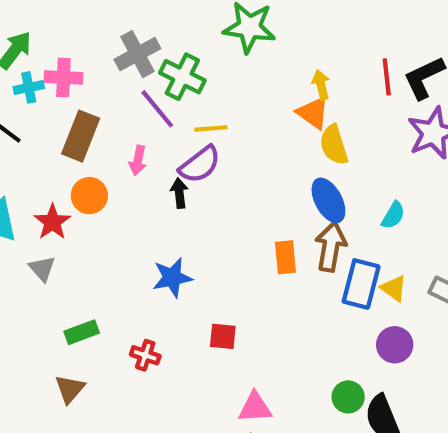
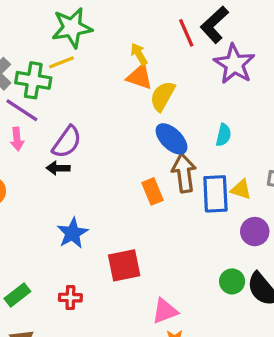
yellow line: (211, 128) -> (61, 62), moved
yellow semicircle: (334, 145) -> (163, 96), turned 64
pink arrow: (138, 160) -> (17, 139), moved
black arrow: (179, 193) -> (58, 168), turned -65
red square: (223, 336) -> (124, 265), size x1.5

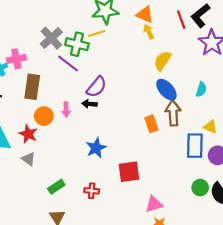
orange triangle: (140, 77) -> (145, 15), moved
pink arrow: (17, 139) -> (66, 109), moved
blue rectangle: (215, 194) -> (195, 146), moved

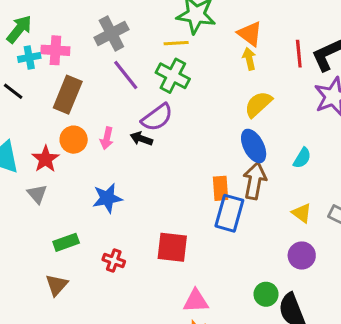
green cross: (77, 44) -> (173, 76), moved
blue rectangle: (195, 146) -> (229, 213), moved
blue star: (96, 148) -> (107, 198), moved

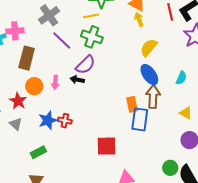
blue star: (107, 198) -> (48, 120), moved
red cross: (114, 260) -> (65, 121), moved

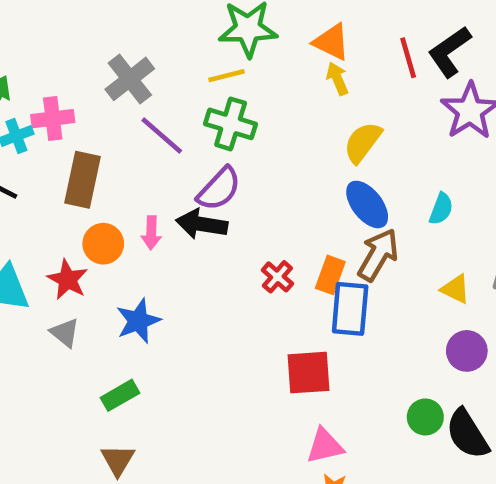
black arrow: (77, 80) -> (202, 224), size x1.5
brown arrow: (153, 97) -> (378, 255), turned 30
orange rectangle: (132, 104) -> (330, 275), turned 35
red cross: (65, 121) -> (277, 277), moved, turned 32
red square: (106, 146) -> (308, 373), moved

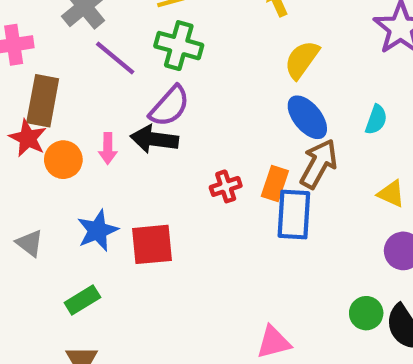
red cross: (277, 277) -> (226, 186), turned 32
red star: (68, 280) -> (28, 138), moved
red square: (308, 373) -> (152, 244), moved

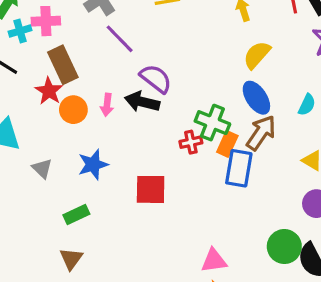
green cross: (179, 46) -> (212, 123), moved
brown rectangle: (43, 101) -> (63, 65), turned -42
purple semicircle: (169, 106) -> (156, 79), turned -100
red square: (152, 244) -> (151, 189), moved
green circle: (366, 313) -> (284, 247), size x1.4

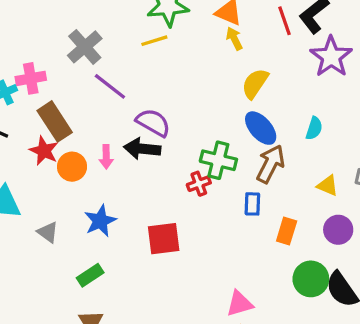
orange rectangle: (227, 144) -> (287, 231), moved
blue rectangle: (239, 168) -> (252, 204), size x0.6

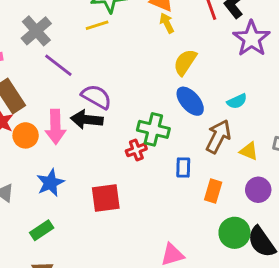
cyan semicircle: (314, 128) -> (237, 101), turned 48
pink arrow: (106, 157) -> (55, 127), size x1.6
brown arrow: (271, 164) -> (218, 137), moved

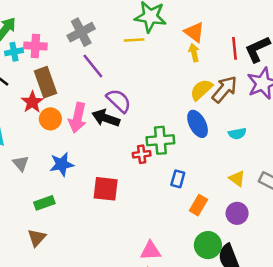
green cross: (153, 129) -> (160, 140), turned -32
brown arrow: (218, 137) -> (225, 89), moved

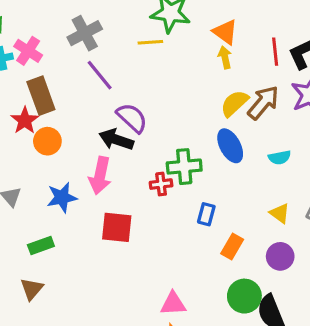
pink cross: (35, 46) -> (28, 51), turned 30
pink arrow: (78, 118) -> (100, 176), moved

